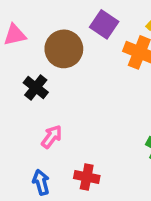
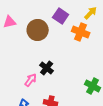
black cross: (36, 88) -> (47, 68), moved

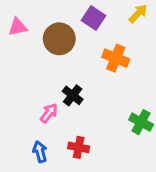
orange cross: (81, 32) -> (116, 58), moved

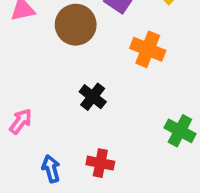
pink arrow: (49, 113) -> (21, 121), moved

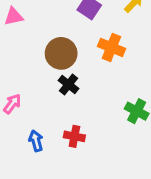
brown circle: (76, 25) -> (61, 53), moved

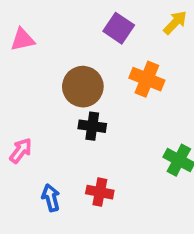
black cross: (69, 85) -> (92, 126), turned -30

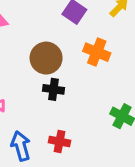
blue arrow: (51, 198) -> (21, 146), size x1.4

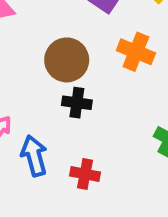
blue arrow: (21, 146) -> (34, 156), moved

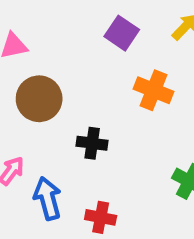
brown circle: (67, 60) -> (39, 99), moved

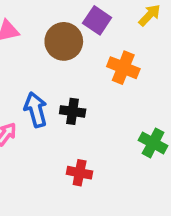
brown circle: (39, 99) -> (64, 41), moved
blue arrow: (48, 198) -> (36, 110), moved

